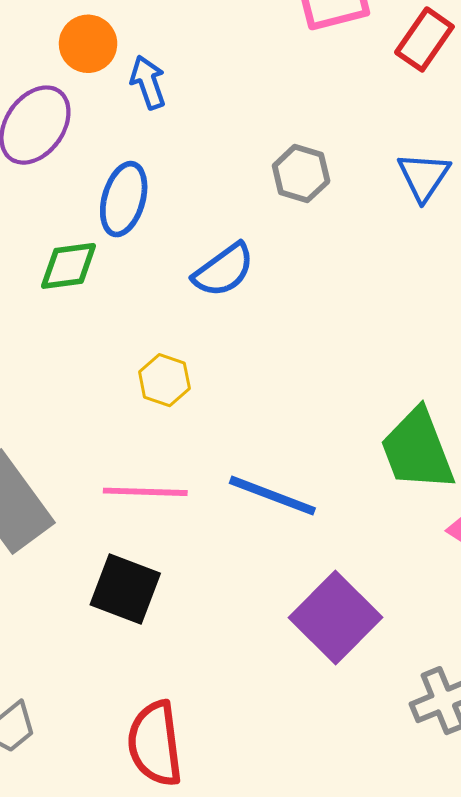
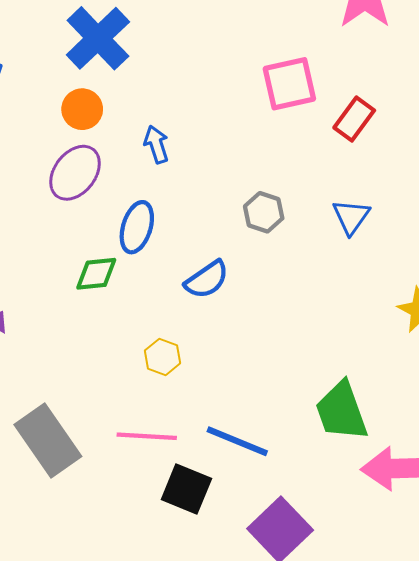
orange circle: (88, 44) -> (82, 109), moved
black square: (125, 589) -> (186, 489), moved

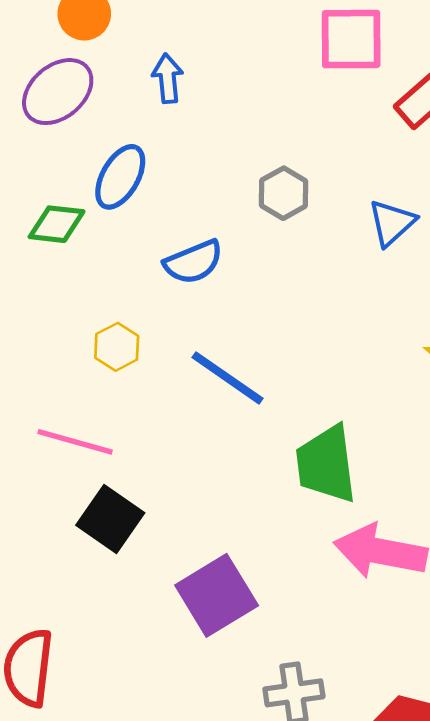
blue line: (237, 441) -> (228, 378), moved

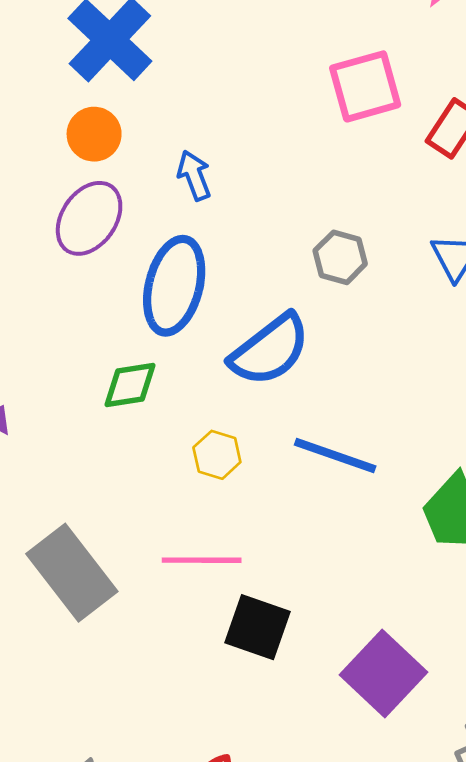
blue ellipse: (120, 177) -> (174, 286), size x1.4
green diamond: (57, 224) -> (130, 385), moved
blue semicircle: (194, 262) -> (270, 350), size x1.4

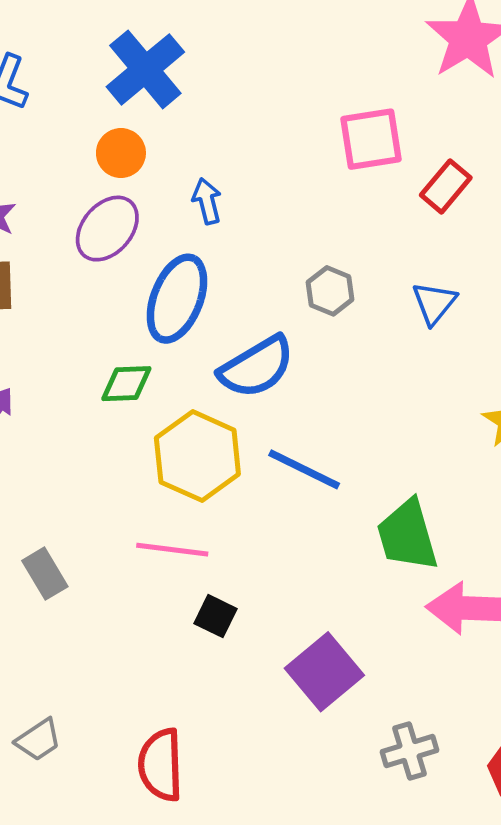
yellow hexagon: (217, 455) -> (197, 456), size x2.0
gray rectangle: (72, 573) -> (45, 574), moved, size x0.6
black square: (258, 627) -> (216, 616), size x0.7

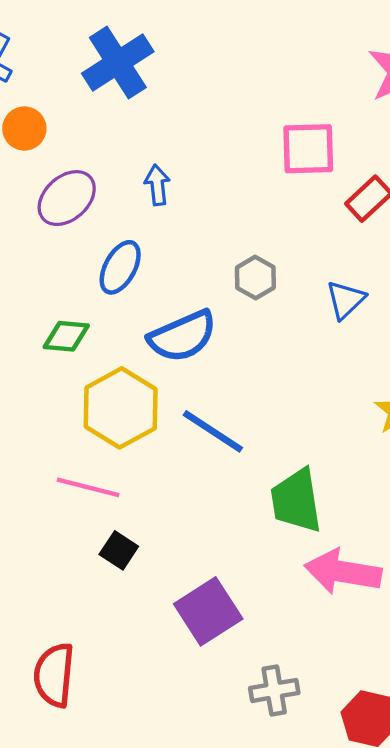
orange circle: (121, 153) -> (24, 129), moved
blue ellipse: (177, 299) -> (120, 267), size x0.7

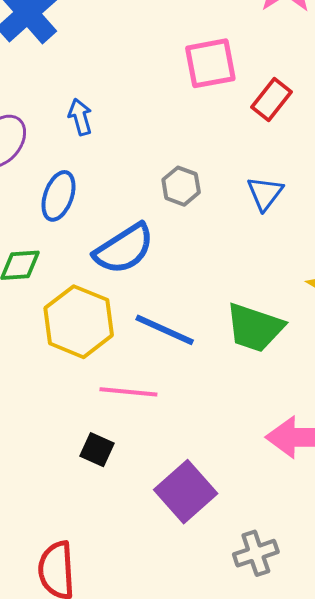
pink line: (88, 487) -> (128, 392), moved
green trapezoid: (296, 501) -> (255, 328), moved, turned -54

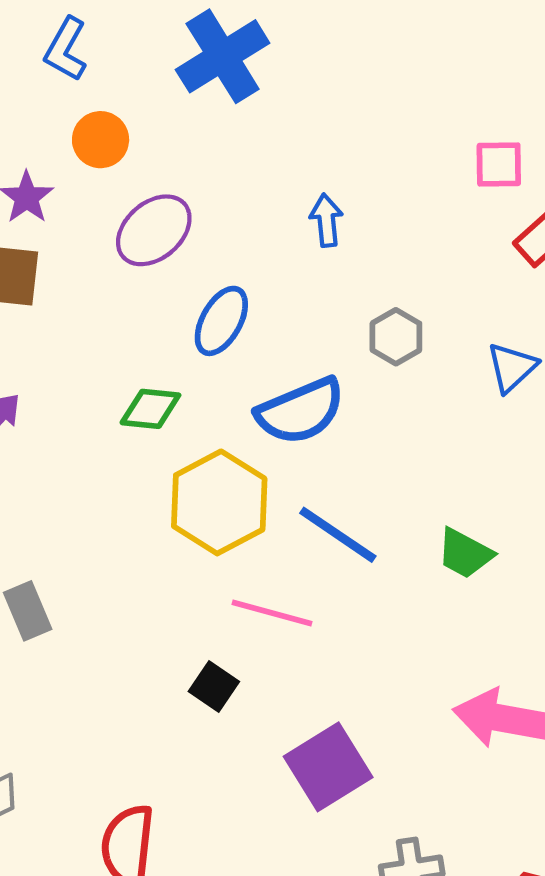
pink square: (210, 63) -> (499, 164), moved, size x0.7
blue arrow: (80, 117) -> (326, 220), moved
green trapezoid: (255, 328) -> (465, 553), size x0.7

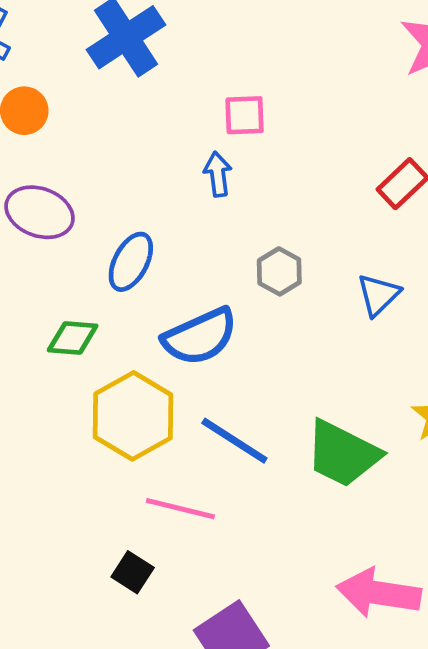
pink square: (499, 164) -> (245, 115), moved
purple ellipse: (154, 230) -> (40, 212), moved, turned 62
green trapezoid: (465, 553) -> (343, 454), size x1.6

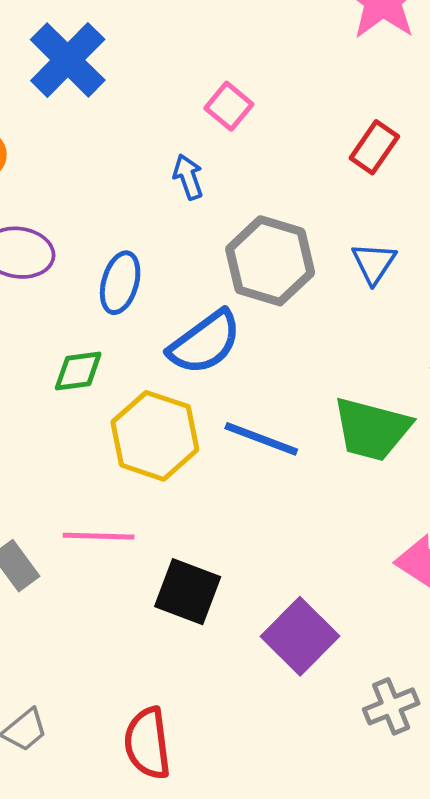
pink square: (245, 115) -> (229, 106), moved, turned -36
gray hexagon: (279, 271) -> (270, 261), size x1.8
pink line: (180, 509) -> (99, 536), moved
black square: (133, 572) -> (188, 592), size x1.6

